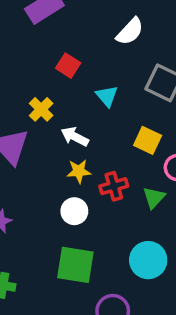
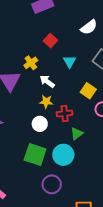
green triangle: (154, 198) -> (77, 134), moved
cyan circle: (148, 260) -> (63, 155), moved

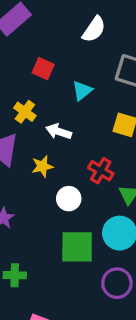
cyan triangle: (69, 62) -> (82, 91), turned 40
yellow star: (46, 102) -> (42, 166), moved
red cross: (65, 113) -> (101, 171), turned -35

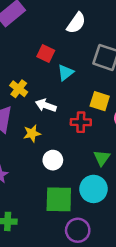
red square: (43, 69) -> (46, 54), moved
red cross: (101, 171) -> (81, 122), moved, turned -30
purple circle: (117, 283) -> (78, 230), moved

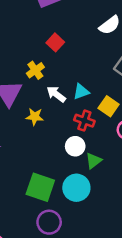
red square: (46, 54) -> (55, 42), moved
cyan triangle: (66, 73) -> (81, 92), moved
white circle: (53, 160) -> (75, 146), moved

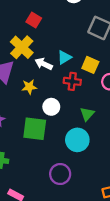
yellow cross: (35, 70) -> (22, 47), size x1.5
white circle: (75, 146) -> (51, 107), moved
green square: (40, 187) -> (35, 129), moved

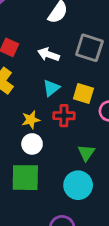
white arrow: (44, 64) -> (49, 54), moved
yellow star: (29, 87) -> (31, 120), moved
white circle: (51, 107) -> (32, 144), moved

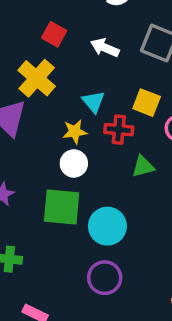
cyan triangle: (51, 88) -> (93, 102), moved, turned -36
green triangle: (86, 153) -> (143, 167), moved, turned 36
cyan circle: (78, 185) -> (107, 226), moved

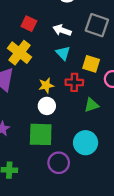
cyan triangle: (93, 102) -> (63, 53), moved
cyan circle: (107, 226) -> (86, 143), moved
purple circle: (105, 278) -> (59, 163), moved

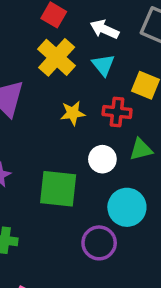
yellow cross: (19, 53) -> (57, 57), moved
white circle: (47, 106) -> (102, 159), moved
purple circle: (59, 163) -> (99, 243), moved

